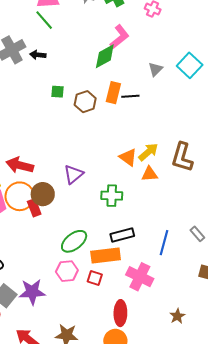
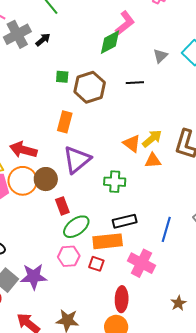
black arrow: (38, 55) -> (43, 40), turned 133
orange rectangle: (113, 93) -> (65, 122), moved
brown hexagon: (85, 102) -> (90, 87), size x1.4
purple triangle: (73, 174) -> (77, 160), size x1.4
red rectangle: (34, 208) -> (62, 206), moved

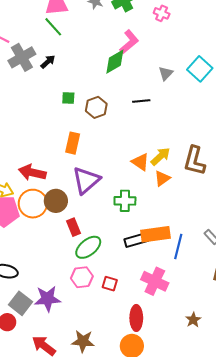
brown hexagon: (90, 87) -> (96, 107), size x0.7
orange triangle: (153, 161) -> (162, 178), turned -30
orange rectangle: (108, 241) -> (155, 234), moved

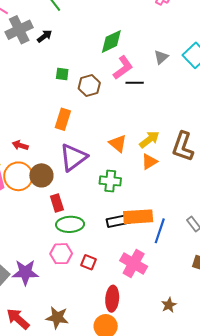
pink L-shape: (129, 42) -> (123, 68), moved
orange triangle: (140, 162) -> (118, 143), moved
red arrow: (32, 173) -> (20, 145), size x0.6
green ellipse: (88, 247) -> (70, 224), turned 32

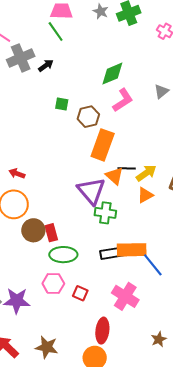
black line: (135, 83) -> (127, 168), moved
orange rectangle: (63, 119) -> (103, 145), moved, size x1.4
purple triangle: (73, 157) -> (91, 191), moved, turned -36
brown circle: (41, 175) -> (33, 230), moved
blue line: (160, 231) -> (153, 265), turned -60

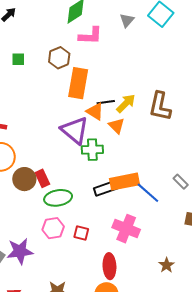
pink L-shape: (123, 100) -> (90, 36), turned 45
green square: (62, 104) -> (18, 59), moved
orange triangle: (145, 195) -> (117, 126), moved, turned -36

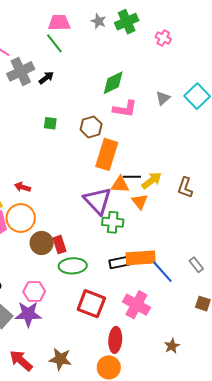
brown L-shape: (160, 106) -> (185, 188), size x0.7
orange triangle: (95, 112) -> (120, 185), turned -36
pink hexagon: (53, 228) -> (34, 292), moved
red square: (81, 233) -> (91, 304), size x1.8

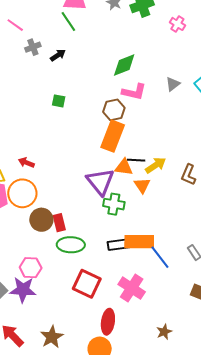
gray cross: (21, 71) -> (33, 47), size x0.6
brown hexagon: (91, 127) -> (114, 110), moved
brown star: (60, 359) -> (52, 337), turned 30

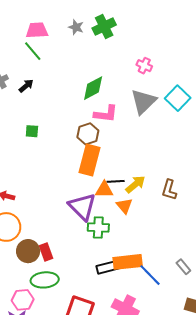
pink cross: (177, 24) -> (144, 66), moved
gray triangle: (173, 84) -> (143, 102), size x1.8
green ellipse: (71, 245) -> (45, 280), moved

